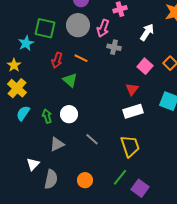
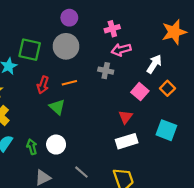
pink arrow: (103, 28) -> (121, 50), moved, turned 54
white arrow: (147, 32) -> (154, 64), moved
orange line: (81, 58) -> (69, 83), turned -40

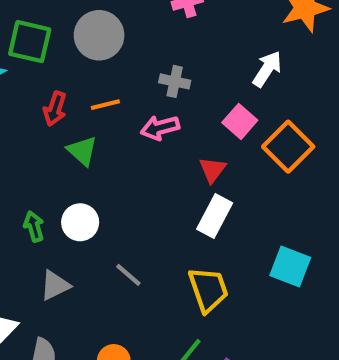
pink arrow: (121, 50) -> (160, 128), moved
orange square: (167, 88) -> (288, 147), moved, size x1.6
cyan square: (166, 130) -> (290, 266), moved
white rectangle: (127, 141) -> (215, 216), turned -45

